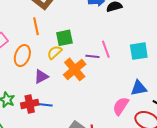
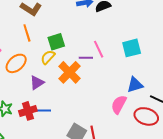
orange ellipse: (22, 56) -> (16, 63), turned 35

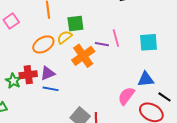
orange ellipse: (16, 63) -> (43, 44), moved
purple triangle: (37, 83) -> (48, 73), moved
red cross: (28, 111) -> (28, 75), moved

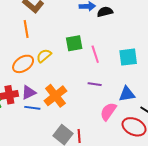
green square: (75, 24) -> (74, 43), moved
purple line: (102, 44) -> (95, 84), moved
orange cross: (83, 56) -> (55, 96), moved

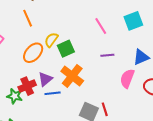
green square: (74, 43) -> (66, 49), moved

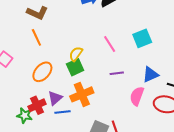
yellow semicircle: (51, 40) -> (76, 54), moved
orange cross: (72, 76) -> (82, 94), turned 30

